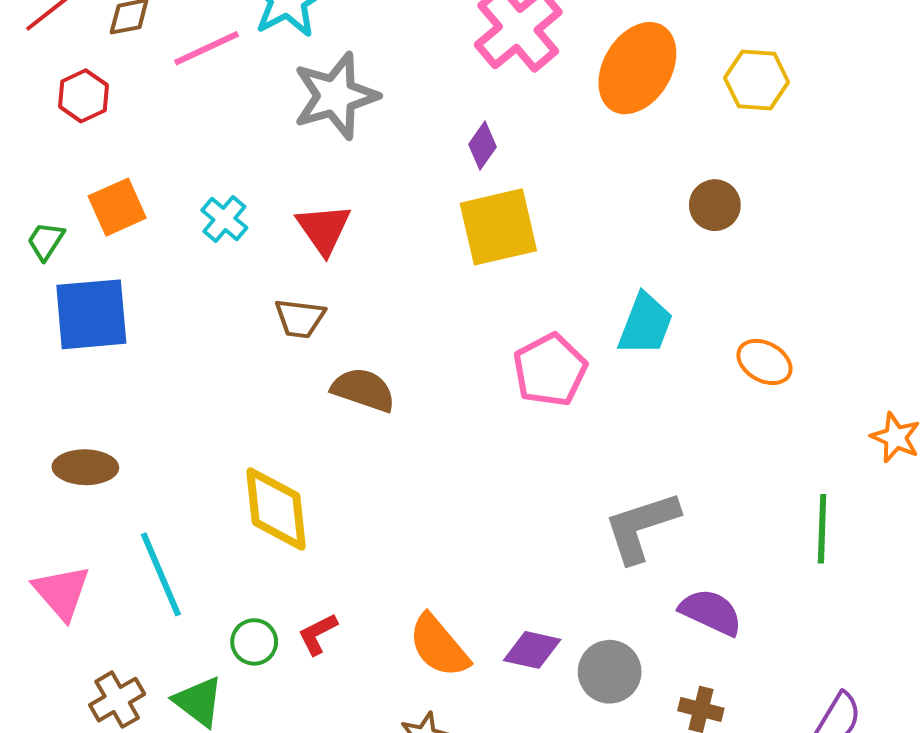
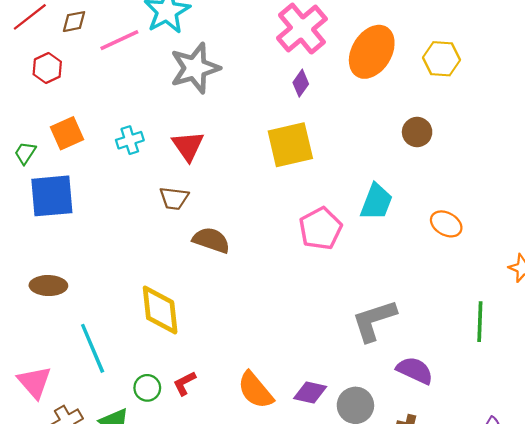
purple diamond: (483, 146) -> (301, 83), moved
cyan cross: (224, 219) -> (130, 140), turned 32
pink triangle: (62, 592) -> (34, 382), moved

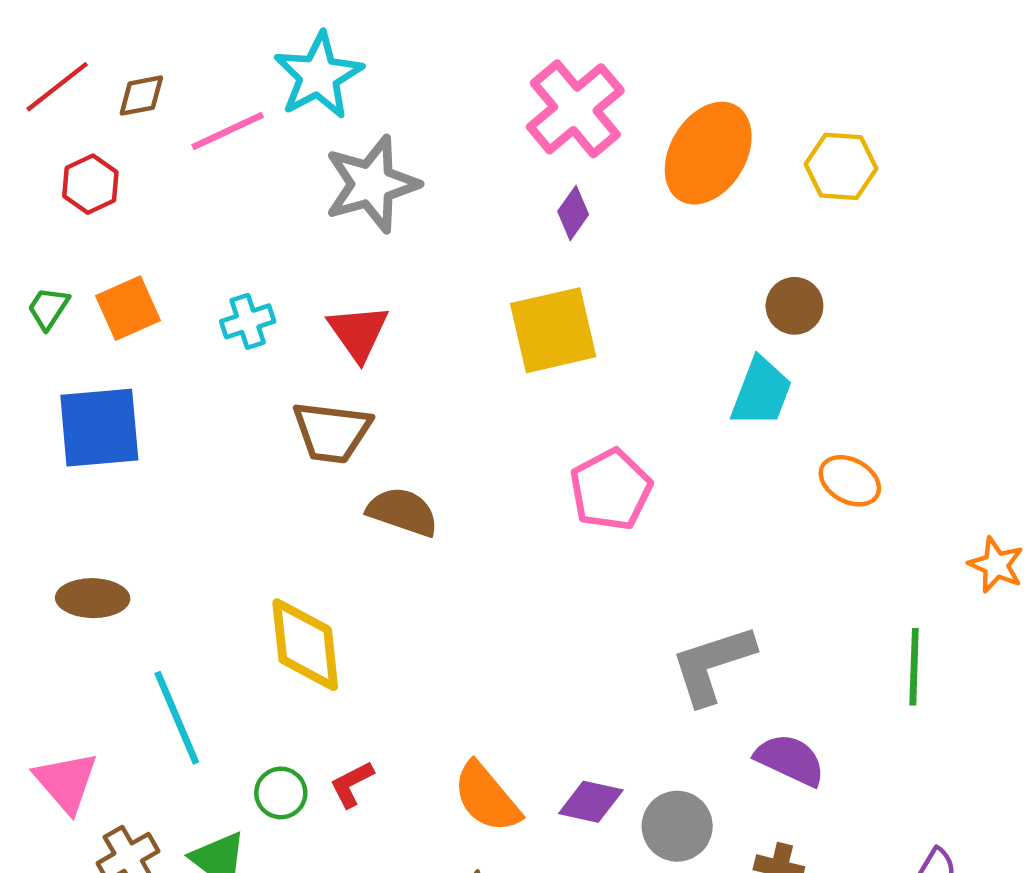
green trapezoid: (25, 153) -> (48, 308), moved
brown trapezoid: (174, 198) -> (332, 432), size x1.4
cyan trapezoid: (376, 202) -> (761, 392), moved

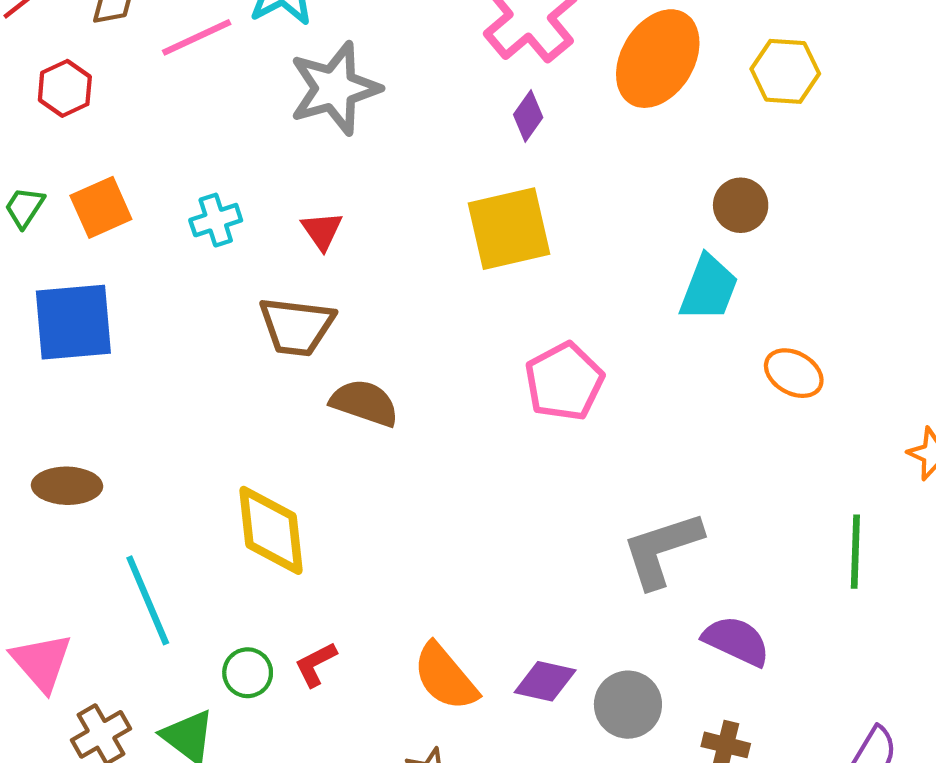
red triangle: (358, 332) -> (322, 231), size x0.7

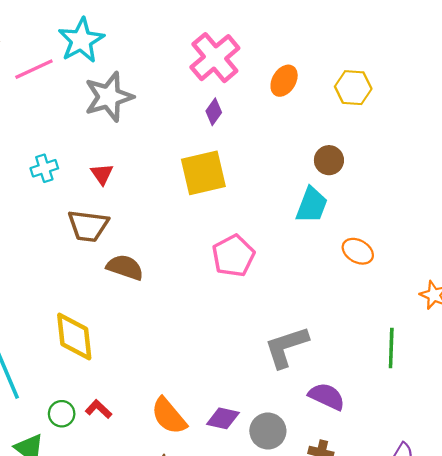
orange ellipse: (658, 59) -> (284, 81), size x0.6
red L-shape: (316, 664) -> (98, 409), turned 70

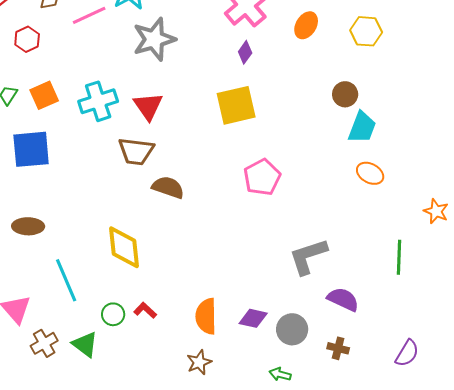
cyan cross: (44, 168) -> (98, 101), size x1.6
red triangle: (102, 174) -> (148, 106), size x1.5
cyan trapezoid: (312, 205) -> (362, 127), moved
orange semicircle: (169, 416) -> (206, 316), turned 39

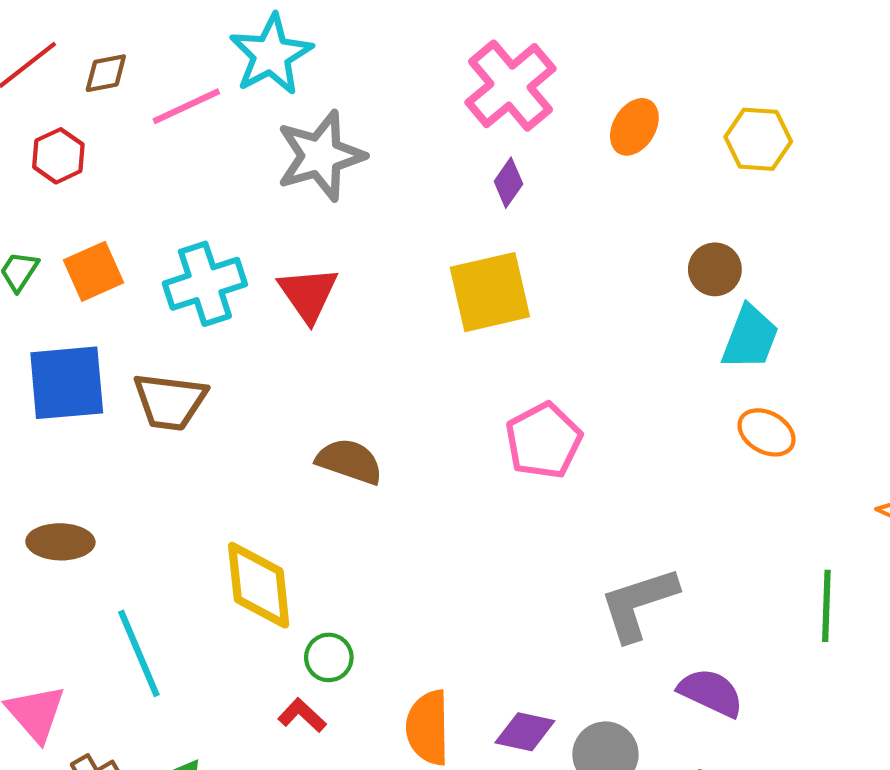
brown trapezoid: (136, 151) -> (170, 401), moved
green circle: (113, 314) -> (329, 657), moved

